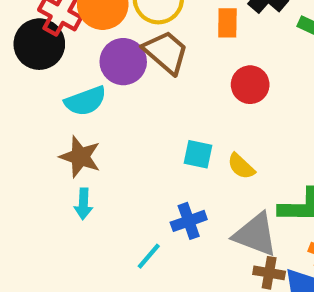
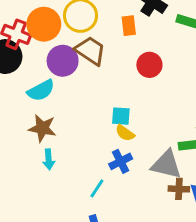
yellow semicircle: (241, 166) -> (125, 133), moved

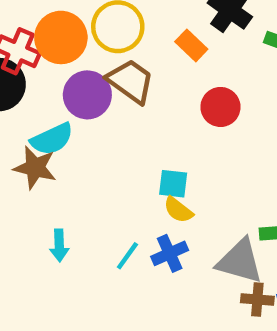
orange rectangle: (129, 26) -> (191, 45), turned -42
brown star: (42, 128) -> (35, 168), moved
cyan line: (97, 188) -> (127, 256), moved

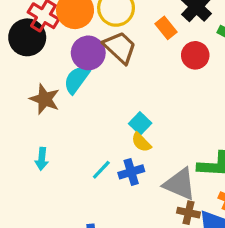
red circle: (220, 107) -> (195, 55), moved
cyan semicircle: (52, 139) -> (77, 79), moved, turned 144
cyan square: (173, 184) -> (140, 123), turned 30
cyan arrow: (59, 245) -> (42, 159), moved

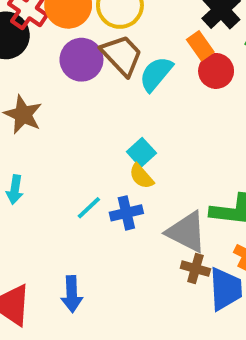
orange rectangle: (166, 28) -> (200, 46), moved
cyan semicircle: (77, 79) -> (156, 74), moved

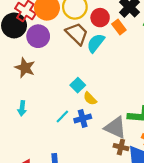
purple circle: (81, 60) -> (38, 36), moved
red circle: (216, 71) -> (100, 18), moved
cyan square: (141, 152) -> (78, 85), moved

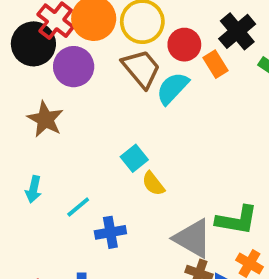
cyan line: (62, 117) -> (78, 207), moved
blue cross: (83, 119) -> (110, 232), moved

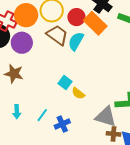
orange rectangle: (216, 64) -> (95, 23), size x1.6

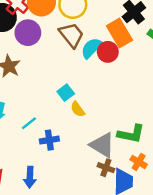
red circle: (76, 17) -> (108, 52), moved

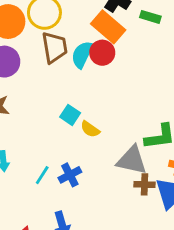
brown trapezoid: (71, 35) -> (55, 47), turned 48
cyan line: (29, 123) -> (42, 175), moved

